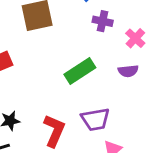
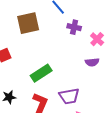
green rectangle: (80, 71) -> (41, 73), moved

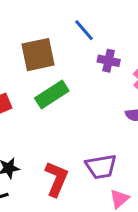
green rectangle: (41, 73) -> (52, 94), moved

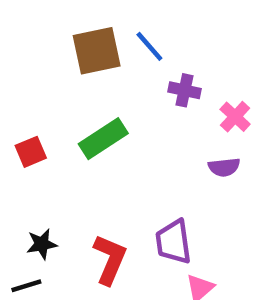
brown square: (38, 55) -> (97, 51), moved
purple trapezoid: (101, 167) -> (174, 242), turned 92

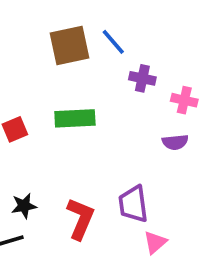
pink cross: (235, 117) -> (184, 100), turned -30
green rectangle: (103, 139) -> (75, 118), turned 30

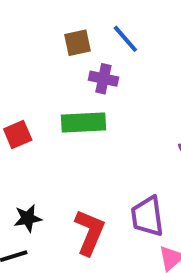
brown square: (69, 46) -> (78, 43), size x0.6
purple cross: (142, 78) -> (103, 79), moved

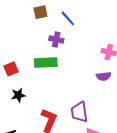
brown square: (78, 43) -> (40, 12), moved
black star: (28, 218) -> (18, 95), moved

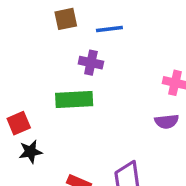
blue line: (68, 18) -> (109, 29), turned -56
red square: (11, 69) -> (19, 123), moved

